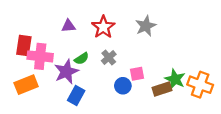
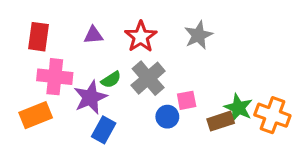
red rectangle: (24, 46) -> (39, 37), moved
gray cross: (109, 57) -> (148, 78), size x1.6

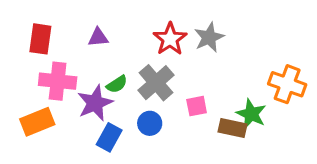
red star: (141, 37) -> (170, 39), moved
orange cross: (272, 115) -> (287, 84), moved
blue circle: (167, 117) -> (150, 123), moved
brown rectangle: (221, 121) -> (232, 128), turned 30

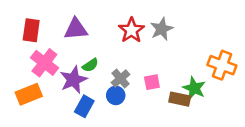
purple triangle: (98, 37) -> (76, 29), size x1.5
pink cross: (58, 81) -> (44, 63), turned 32
gray cross: (156, 83) -> (121, 79), moved, size x0.7

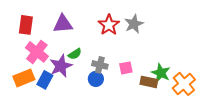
orange cross: (222, 65) -> (184, 84), moved, turned 30
gray cross: (121, 79) -> (100, 65), turned -35
blue rectangle: (84, 106) -> (45, 80), moved

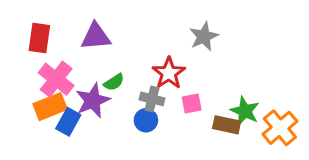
red star: (109, 25) -> (169, 73), moved
orange rectangle: (24, 78) -> (50, 107), moved

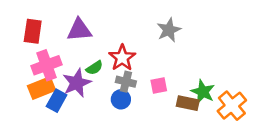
red star: (169, 73) -> (122, 58), moved
pink cross: (56, 79) -> (47, 65), turned 32

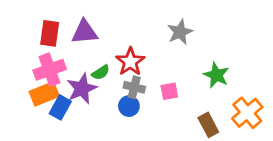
red rectangle: (33, 31) -> (50, 33), moved
green star: (203, 92) -> (216, 75), moved
brown rectangle: (188, 103) -> (208, 125), moved, turned 50

